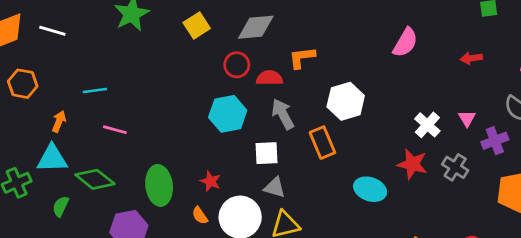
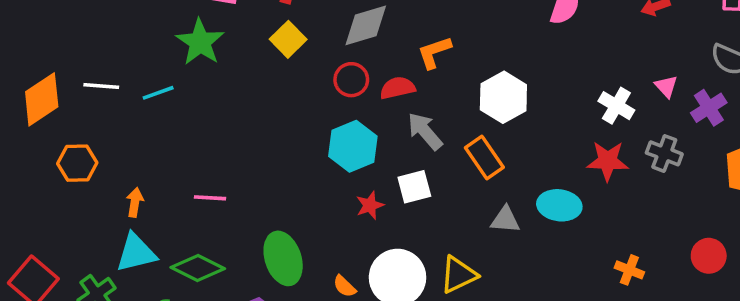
cyan line: (95, 90) -> (158, 93), moved
red star: (211, 181) -> (370, 205), moved, turned -30
gray triangle: (275, 187) -> (505, 220), moved

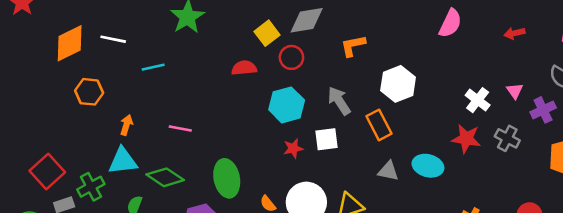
yellow square: (288, 39) -> (267, 33), moved
red semicircle: (397, 88) -> (244, 68), moved
cyan line: (158, 93) -> (153, 67), moved

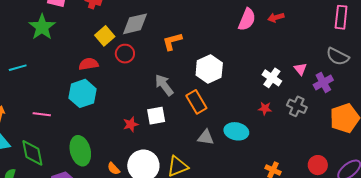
red arrow: (514, 33) -> (276, 17), moved
cyan hexagon: (287, 105) -> (83, 93), moved
red star: (466, 139) -> (265, 108), size x0.6
green diamond: (165, 177) -> (32, 153), turned 48

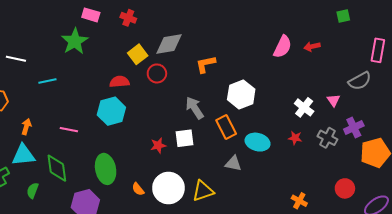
gray semicircle: (338, 56) -> (360, 81), moved, turned -60
purple cross: (323, 82) -> (354, 128), moved
cyan ellipse: (236, 131) -> (258, 142), moved
red circle: (318, 165) -> (345, 188), moved

